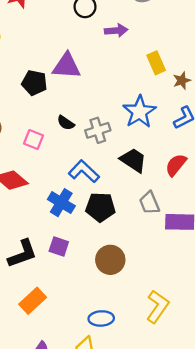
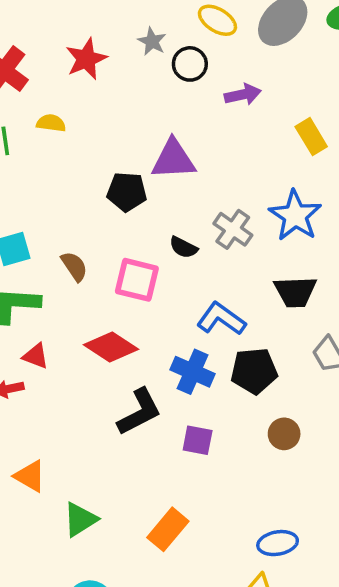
gray cross: (98, 130) -> (233, 229), moved, turned -30
pink square: (33, 140) -> (137, 280), size x1.4
black trapezoid: (133, 160) -> (295, 292), turned 152
black L-shape: (22, 254) -> (139, 412), moved
brown circle: (110, 260) -> (284, 434), moved, size x0.7

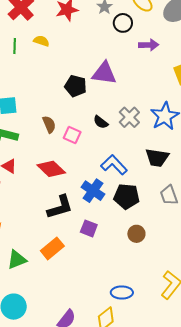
brown semicircle: (74, 266) -> (49, 124), moved
pink square: (137, 280) -> (72, 135), size x0.7
orange rectangle: (168, 529) -> (52, 248), moved

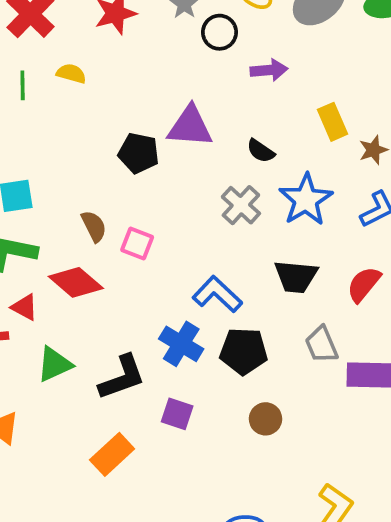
black semicircle: (101, 122) -> (261, 151), moved
red diamond: (51, 169) -> (76, 282), moved
green triangle: (17, 260) -> (54, 364), moved

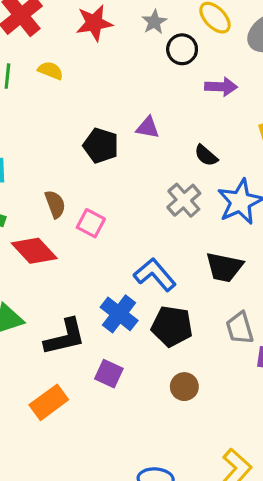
purple triangle: (190, 127) -> (148, 128), size x0.6

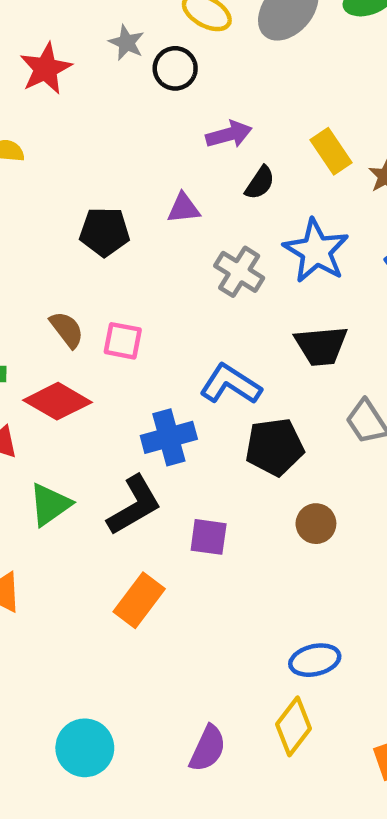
purple arrow: (221, 87) -> (229, 134), moved
purple triangle: (148, 128) -> (184, 208), moved
black semicircle: (206, 155) -> (260, 183), moved, turned -80
blue cross: (119, 314) -> (169, 437), moved, turned -36

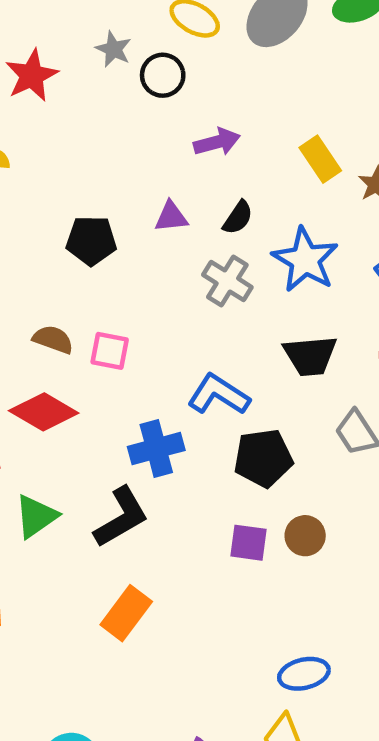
black semicircle: (260, 183) -> (238, 218), moved
brown semicircle: (67, 330) -> (53, 339), turned -33
purple square: (209, 537) -> (248, 543), moved

